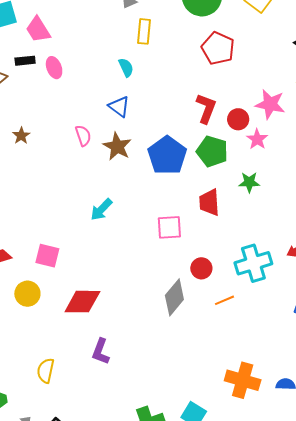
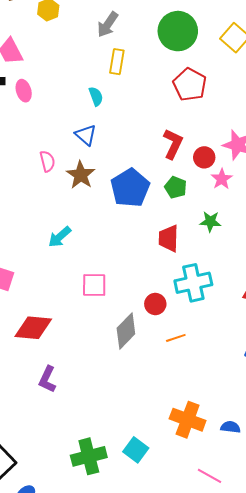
green pentagon: (212, 151) -> (176, 187), size x0.7
pink square: (169, 227) -> (94, 285), moved
cyan cross: (253, 263) -> (193, 283), moved

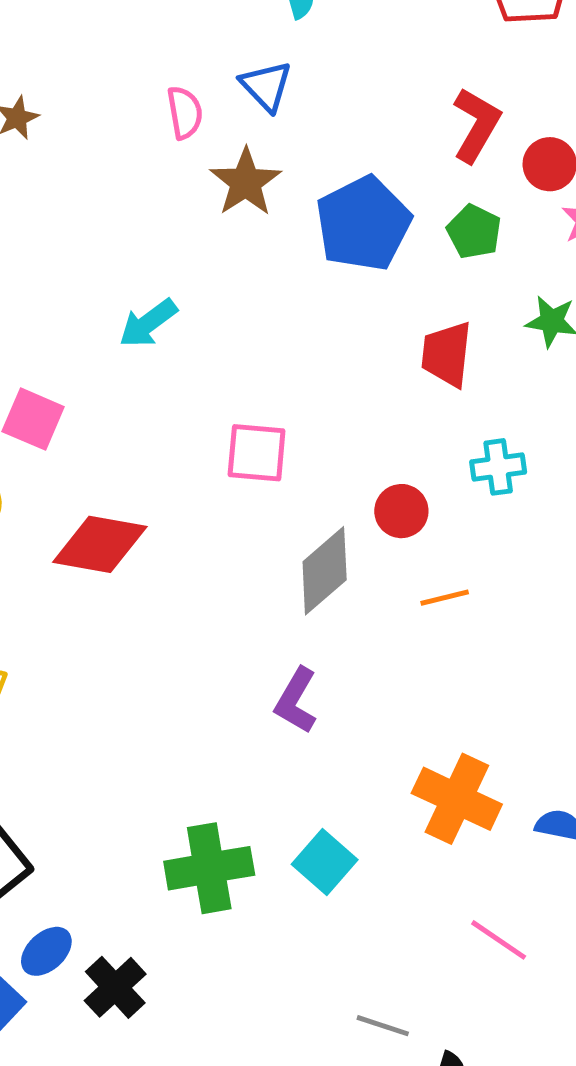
pink semicircle: (47, 161) -> (185, 113), moved
cyan arrow: (60, 237) -> (148, 323), moved
cyan cross: (193, 283) -> (498, 467), size x0.6
purple L-shape: (47, 379) -> (296, 701), moved

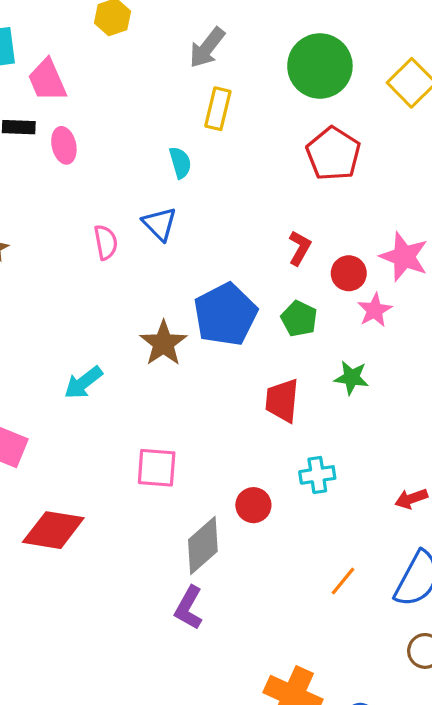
red L-shape: (476, 125) -> (300, 248), size x0.7
brown star: (246, 182) -> (163, 343), moved
orange line: (445, 598) -> (343, 581), moved, turned -36
purple L-shape: (296, 701) -> (189, 608), moved

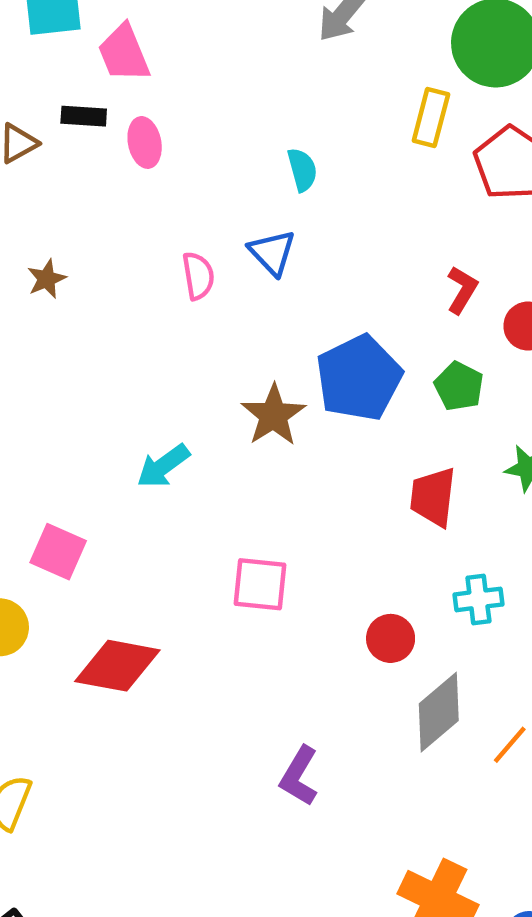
yellow rectangle: (218, 109) -> (431, 117), moved
gray diamond: (203, 546) -> (439, 712), moved

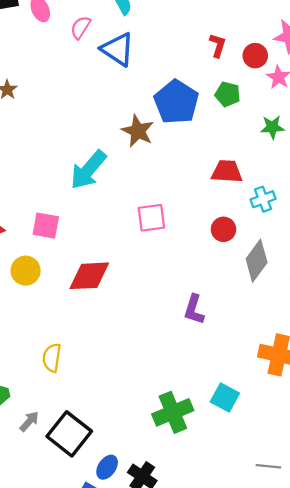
blue triangle: (272, 253) -> (118, 49), size x1.4
pink semicircle: (198, 276) -> (81, 27), moved, turned -125
cyan arrow: (163, 466) -> (88, 170), size x1.5
red trapezoid: (433, 497) -> (227, 172), moved, turned 100

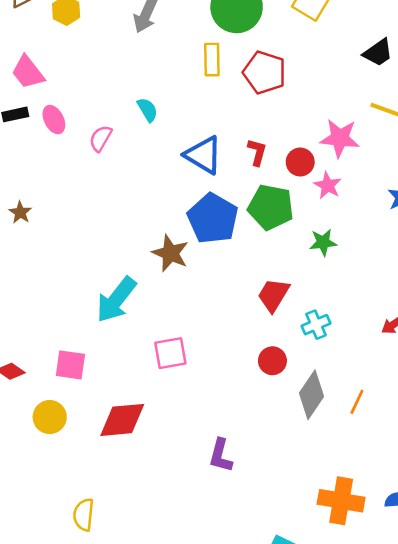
blue triangle: (118, 49) -> (204, 155), moved
green pentagon: (228, 94) -> (271, 207), size x1.6
red trapezoid: (227, 172) -> (273, 295), turned -60
pink square: (151, 218) -> (170, 353), moved
purple L-shape: (194, 310) -> (221, 456), moved

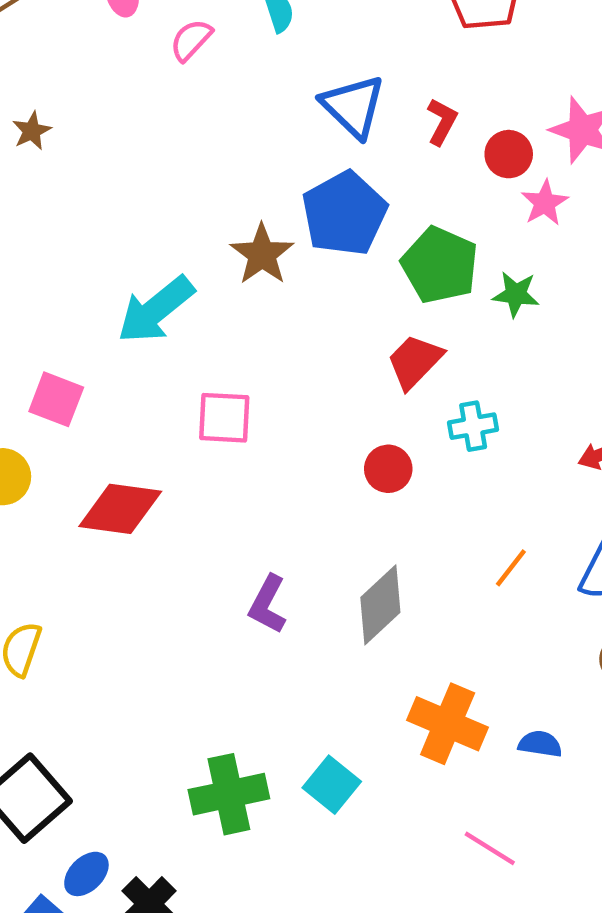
green pentagon: (271, 207) -> (440, 265), moved
gray diamond: (312, 395) -> (380, 605), moved

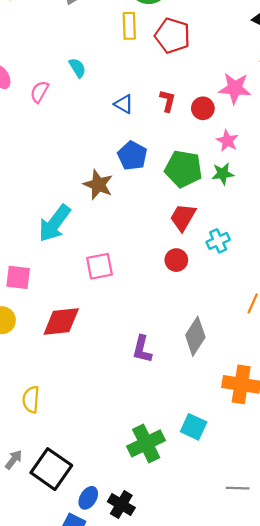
blue triangle: (353, 106) -> (124, 104), size x0.6
pink star: (545, 203) -> (227, 141), moved
blue pentagon: (344, 214) -> (132, 156), size x0.7
red circle: (388, 469) -> (176, 260), moved

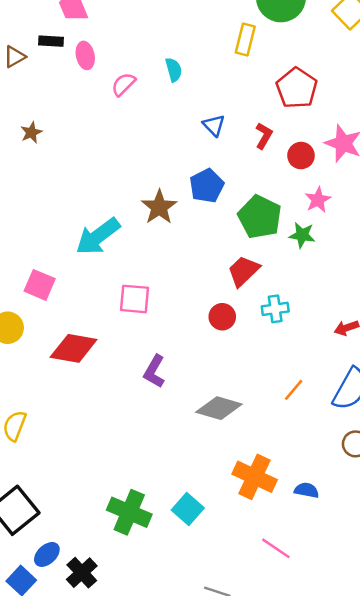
red pentagon: (172, 36) -> (297, 88), moved
gray diamond: (195, 336) -> (219, 408), turned 57
purple L-shape: (142, 349) -> (154, 371), moved
green cross: (146, 443) -> (129, 512), turned 33

